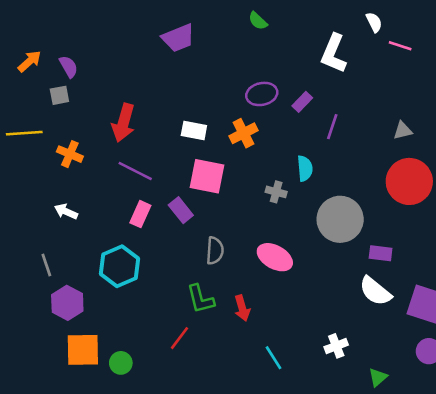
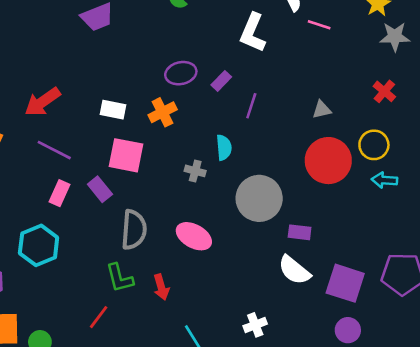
red arrow: (123, 123) -> (43, 102), turned 39
gray semicircle: (215, 251) -> (134, 230), size x1.4

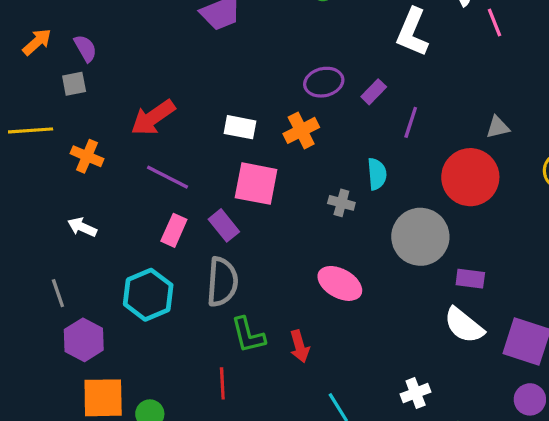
pink line: (319, 25) -> (494, 23), turned 50
red circle: (328, 161) -> (470, 177), moved
gray semicircle: (134, 230) -> (222, 282), moved
red line: (99, 317) -> (222, 383), turned -40

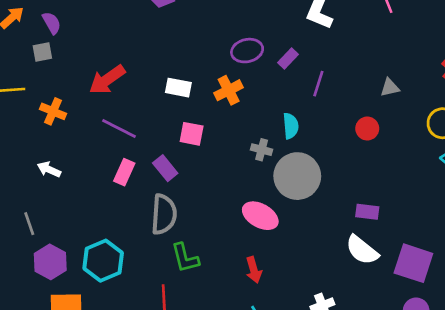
red circle: (470, 177) -> (367, 129), size x0.5
pink square: (256, 184) -> (192, 134), size x0.7
gray circle: (420, 237) -> (297, 176), moved
cyan hexagon: (148, 295) -> (103, 261), moved
red arrow: (300, 346) -> (254, 270), moved

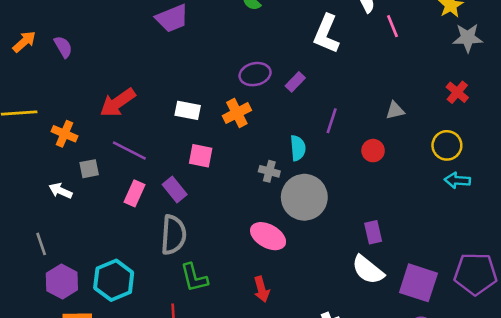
gray square: (42, 52) -> (89, 169), moved
purple line: (318, 84) -> (332, 121), moved
purple rectangle: (367, 212) -> (373, 232), turned 70

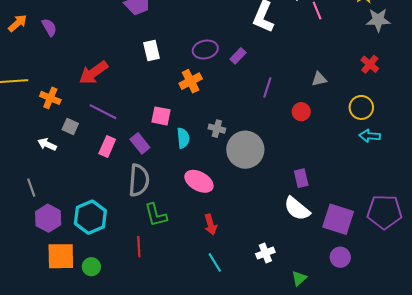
white rectangle: (188, 110) -> (151, 51), moved, turned 66
cyan semicircle: (298, 148) -> (183, 138), moved
gray square: (89, 169) -> (70, 126), turned 35
pink ellipse: (268, 236) -> (199, 181), moved

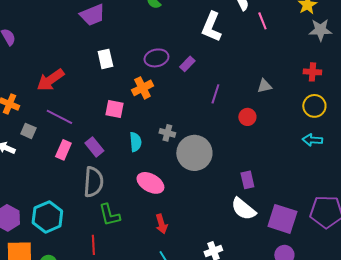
red cross: (370, 64) -> (312, 72), turned -36
yellow circle: (361, 107) -> (314, 106), moved
pink square: (161, 116) -> (114, 109), moved

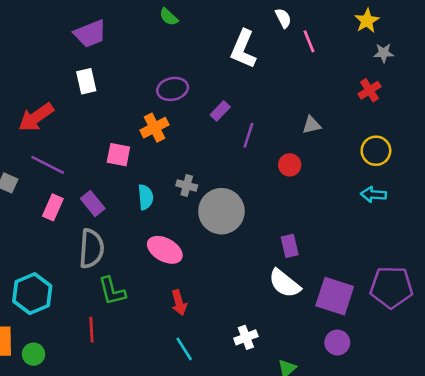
gray star: (320, 30) -> (384, 53), size x0.7
white rectangle: (105, 59) -> (86, 81), moved
purple rectangle: (187, 64) -> (220, 111), moved
red cross: (312, 72) -> (369, 90), moved, turned -36

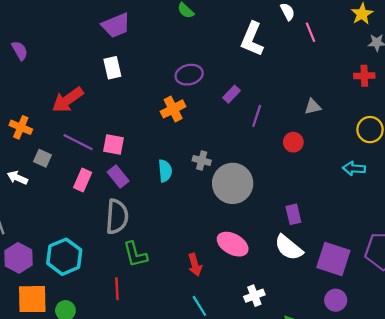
red cross: (369, 90) -> (364, 76), turned 30
pink square: (118, 155) -> (114, 144), moved
cyan arrow: (373, 194) -> (354, 169), moved
pink ellipse: (165, 250) -> (233, 244), moved

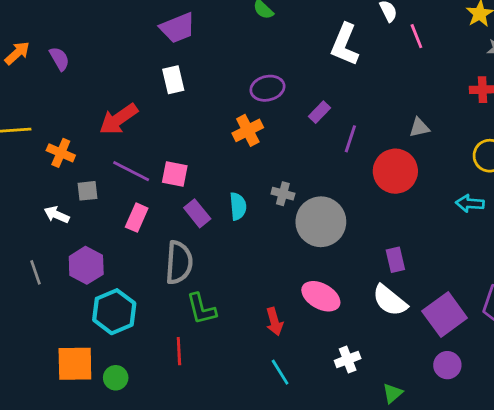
red circle: (293, 142) -> (395, 171), size x1.8
gray square: (43, 158) -> (88, 191), turned -30
purple rectangle: (118, 177) -> (197, 213), moved
purple hexagon: (19, 258) -> (86, 265), moved
purple square: (333, 259) -> (445, 315), turned 36

